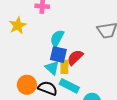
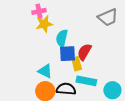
yellow star: (18, 25) -> (44, 24), moved, turned 30
cyan triangle: (52, 68) -> (45, 71), moved

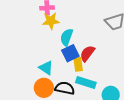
blue square: (67, 54) -> (70, 53), turned -30

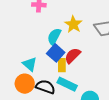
yellow star: (51, 21) -> (73, 24), moved, turned 30
blue square: (70, 53) -> (56, 53), turned -30

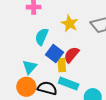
cyan semicircle: (54, 37) -> (42, 37), moved
cyan triangle: (30, 64) -> (30, 67), turned 35

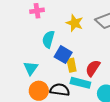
red semicircle: (72, 55) -> (93, 68), moved
cyan triangle: (30, 67) -> (31, 68), moved

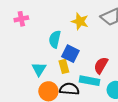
pink cross: (37, 11) -> (21, 19), moved
yellow rectangle: (72, 65) -> (64, 66), moved

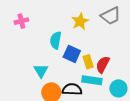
yellow star: (80, 21) -> (80, 21), turned 30
yellow rectangle: (64, 66) -> (88, 62), moved

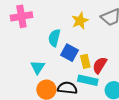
pink cross: (21, 21) -> (21, 16), size x1.5

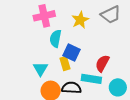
pink cross: (21, 16) -> (44, 16), moved
yellow rectangle: (85, 61) -> (65, 63), moved

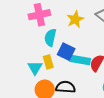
yellow rectangle: (65, 63) -> (48, 62), moved
cyan rectangle: (91, 79) -> (80, 60), moved

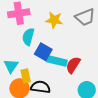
yellow star: (75, 19) -> (54, 20), turned 30
yellow rectangle: (48, 62) -> (26, 76), moved

